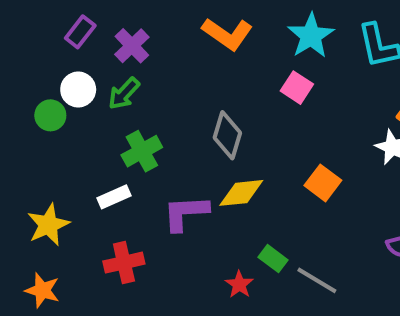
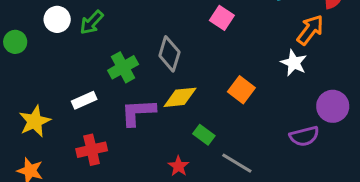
green circle: (50, 115) -> (15, 42), moved
green cross: (142, 151) -> (123, 67), moved
green rectangle: (273, 259) -> (204, 135), moved

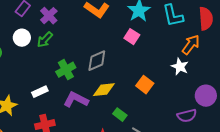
gray diamond: (169, 54) -> (97, 61), turned 50
purple L-shape: (138, 112) -> (76, 100), turned 30

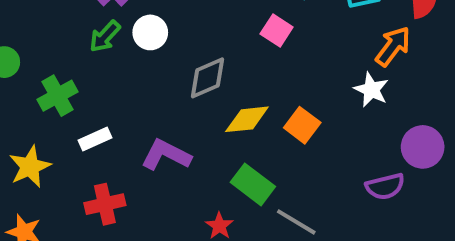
white circle: (22, 38) -> (150, 32), moved
green cross: (66, 70) -> (58, 96), moved
yellow diamond: (104, 90) -> (247, 119), moved
green rectangle: (120, 115) -> (253, 184), size x1.5

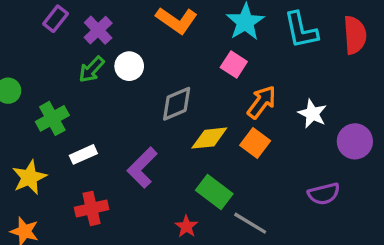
orange arrow: (393, 46) -> (262, 102), moved
purple circle: (423, 147) -> (355, 141), moved
purple L-shape: (166, 155) -> (142, 168), turned -72

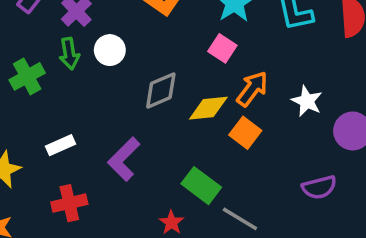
green arrow: (92, 69) -> (69, 54), turned -52
green cross: (52, 118) -> (27, 76), moved
yellow diamond: (209, 138) -> (208, 108), moved

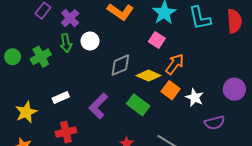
white star: (307, 101) -> (195, 98), moved
yellow diamond: (208, 108) -> (149, 76), turned 30
green rectangle: (201, 186) -> (138, 105), moved

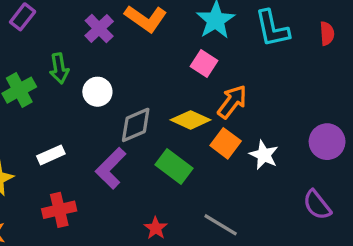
purple cross: (70, 18) -> (99, 28), moved
red semicircle: (234, 21) -> (327, 33), size x0.6
white circle: (90, 41) -> (97, 92), moved
gray diamond: (120, 65) -> (136, 125), moved
purple semicircle: (214, 123) -> (317, 205), moved, turned 66

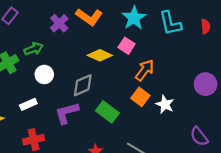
green arrow: (59, 68) -> (34, 49), turned -102
white circle: (97, 92) -> (44, 74), moved
yellow diamond: (191, 120) -> (100, 55), moved
purple circle: (327, 142) -> (206, 84), moved
purple L-shape: (111, 168) -> (67, 113), turned 30

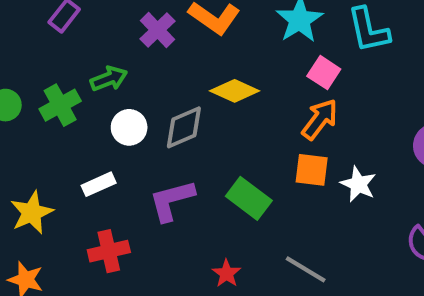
pink square: (127, 46) -> (324, 73), moved
gray diamond: (83, 85) -> (184, 127), moved
orange square: (140, 97) -> (312, 170), turned -30

